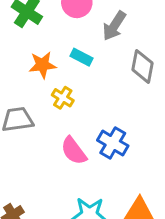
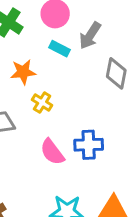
cyan rectangle: (81, 57) -> (59, 49), moved
blue cross: (113, 143) -> (89, 145), turned -32

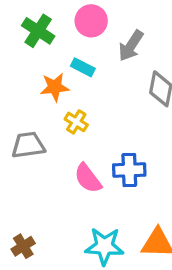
cyan rectangle: (59, 49) -> (83, 67), moved

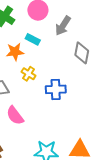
blue cross: (129, 170) -> (56, 89), moved
pink semicircle: (88, 178) -> (15, 115), moved

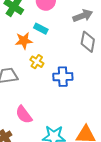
gray arrow: (63, 26) -> (83, 16), moved, turned -144
pink semicircle: (15, 115) -> (24, 115), moved

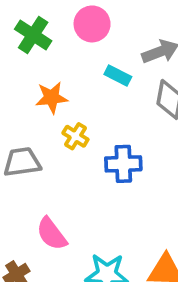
cyan rectangle: (41, 29) -> (118, 75), moved

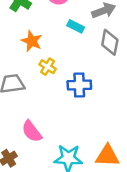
orange star: (52, 98) -> (32, 41), turned 30

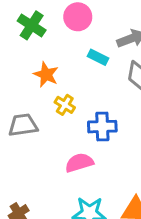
pink semicircle: (32, 131) -> (79, 163), moved, turned 110

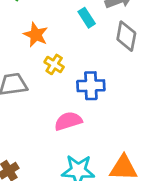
cyan rectangle: (98, 57) -> (87, 18), turned 30

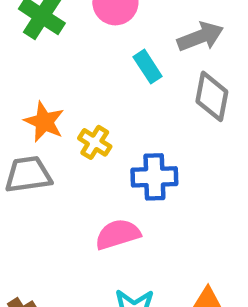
orange star: (36, 35) -> (44, 122), moved

